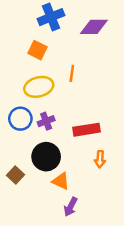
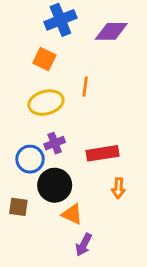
blue circle: (20, 119) -> (30, 159), moved
brown square: (15, 175) -> (18, 207), turned -35

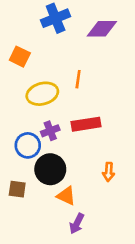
orange square: (44, 59) -> (20, 57), moved
red rectangle: (103, 153) -> (86, 124), moved

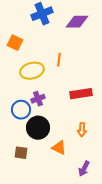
red rectangle: (86, 124) -> (81, 94), moved
brown square: (17, 189) -> (21, 153), moved
orange triangle: (66, 196) -> (59, 148), moved
purple arrow: (77, 224) -> (84, 169), moved

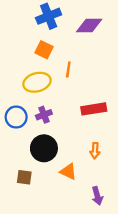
orange square: (15, 43) -> (44, 50), moved
blue circle: (21, 110) -> (16, 117), moved
purple arrow: (84, 169) -> (97, 196), turned -42

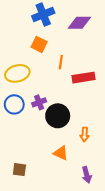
yellow ellipse: (37, 82) -> (17, 73), moved
red rectangle: (94, 109) -> (84, 78), moved
black circle: (44, 148) -> (58, 116), moved
brown square: (24, 177) -> (19, 170), moved

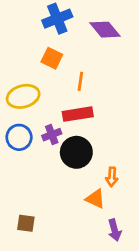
purple diamond: (79, 23) -> (105, 30), turned 50
red rectangle: (84, 78) -> (78, 114), moved
orange triangle: (61, 153) -> (95, 199), moved

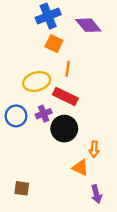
orange square: (52, 58) -> (54, 44), moved
yellow ellipse: (23, 96) -> (37, 81), moved
red rectangle: (78, 114) -> (65, 96), turned 35

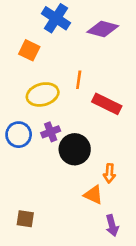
blue cross: (48, 16) -> (56, 18), turned -35
purple diamond: (88, 25) -> (103, 29), turned -35
orange square: (54, 44) -> (29, 50), moved
red rectangle: (65, 96) -> (107, 104), moved

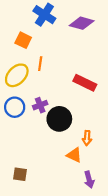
orange line: (79, 80) -> (40, 64), moved
yellow ellipse: (43, 94) -> (17, 75), moved, turned -30

